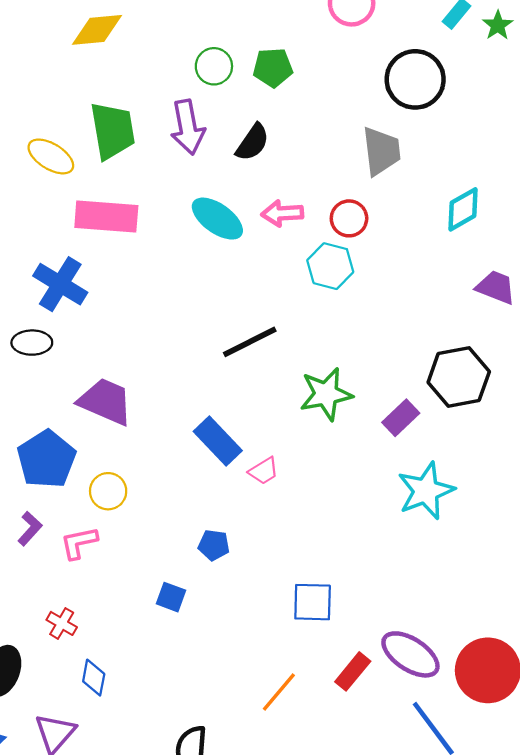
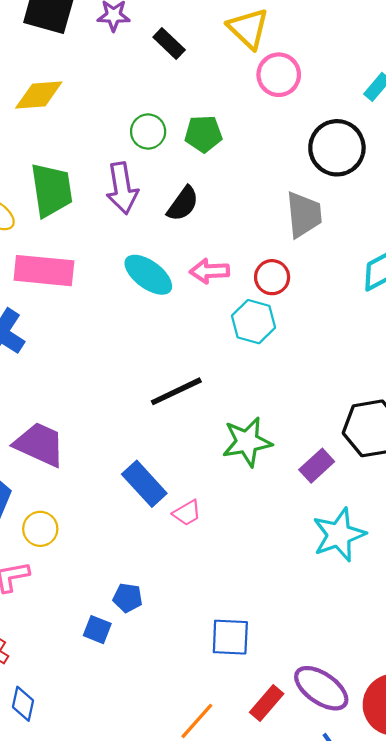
blue pentagon: (214, 545) -> (128, 598), moved

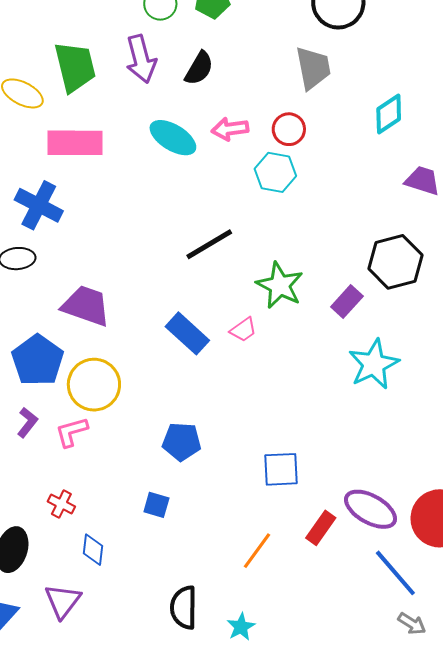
green star: (247, 442) -> (280, 285), turned -30
pink trapezoid: (187, 513) -> (243, 330), moved
yellow circle: (40, 529) -> (94, 385), size x1.6
blue pentagon: (128, 598) -> (182, 442), size x1.4
blue square: (97, 630) -> (156, 505), moved

